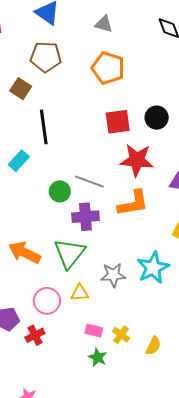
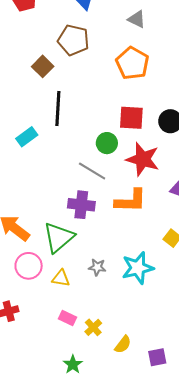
green circle: (60, 191) -> (107, 143), moved
gray star: (113, 275) -> (97, 267), size x0.7
pink circle: (47, 301) -> (29, 266), moved
green star: (98, 357) -> (73, 364), moved

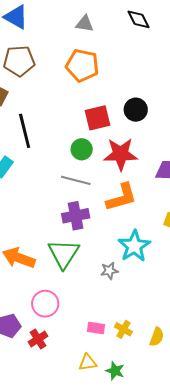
gray triangle: (137, 19) -> (85, 24), moved
pink circle: (29, 266) -> (45, 304), moved
cyan star: (138, 268) -> (134, 246), moved
yellow triangle: (61, 278) -> (88, 362), moved

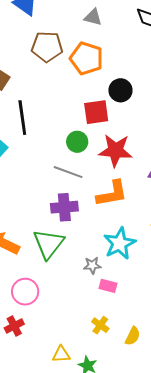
brown pentagon: (19, 61) -> (47, 47), moved
black circle: (136, 110) -> (120, 90), moved
pink rectangle: (96, 328) -> (108, 286), moved

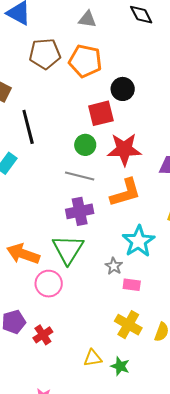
gray star: (92, 265) -> (114, 266), turned -30
pink circle: (25, 292) -> (49, 284), moved
yellow cross: (100, 325) -> (128, 325), size x1.5

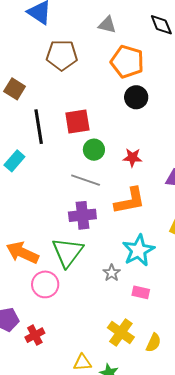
orange pentagon: (85, 61) -> (127, 62), moved
red square: (101, 113) -> (77, 121), moved
red star: (124, 149) -> (132, 158), size x0.6
pink rectangle: (132, 285) -> (141, 292), moved

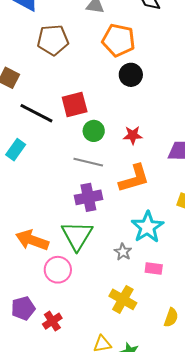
black line: (39, 127) -> (36, 113), turned -48
yellow cross: (121, 332) -> (123, 299), moved

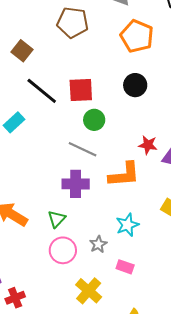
black circle: (131, 75) -> (135, 85), moved
red star: (133, 135) -> (148, 145), moved
cyan star: (147, 227) -> (127, 225), size x0.7
green triangle: (77, 236) -> (57, 219), size x0.6
pink circle: (58, 270) -> (63, 250), moved

